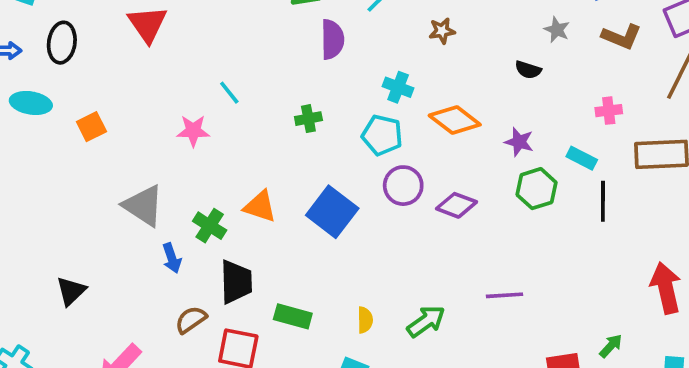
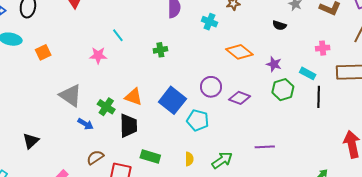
cyan cross: (398, 87) -> (209, 22), moved
cyan pentagon: (382, 135) -> (198, 120), moved
blue arrow: (172, 258) -> (85, 124), turned -42
black trapezoid: (236, 282) -> (128, 126), moved

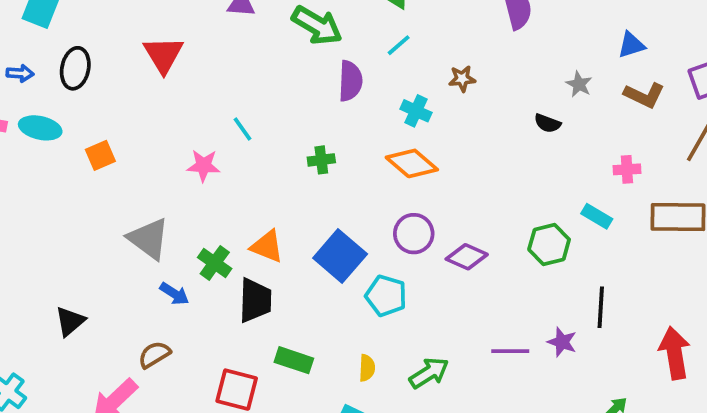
orange diamond: (239, 52) -> (412, 163), moved
purple star: (274, 64) -> (562, 342), moved
black line: (319, 97) -> (601, 307), moved
brown semicircle: (95, 157) -> (154, 355), moved

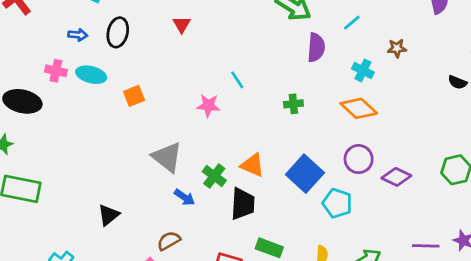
red triangle: (163, 55) -> (182, 24), size x0.6

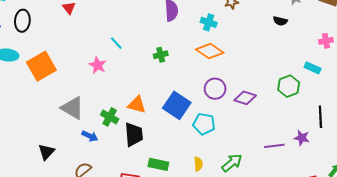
orange square: (134, 96) -> (41, 66), size x1.8
pink star: (208, 105) -> (98, 65), turned 30
black triangle: (109, 215) -> (46, 152), moved

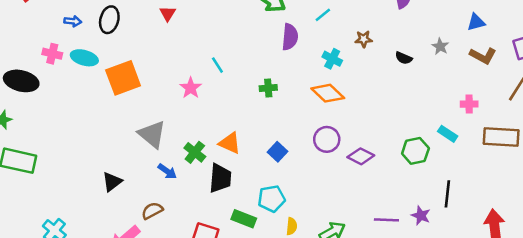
black semicircle: (280, 21) -> (404, 58), moved
blue square: (177, 105) -> (278, 152), size x0.6
cyan pentagon: (204, 124) -> (271, 199), moved, turned -30

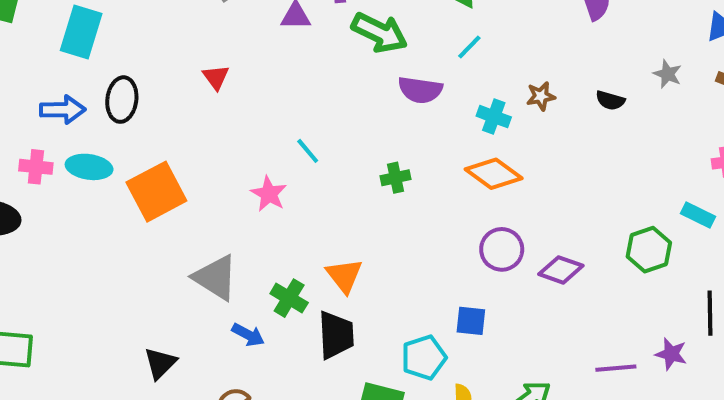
blue arrow: (73, 21) -> (63, 110), size x1.5
purple semicircle: (290, 37) -> (420, 90), turned 100
brown star: (364, 39) -> (541, 96), moved
orange triangle: (230, 143) -> (344, 276), turned 35
blue square: (278, 152) -> (471, 321), moved, turned -30

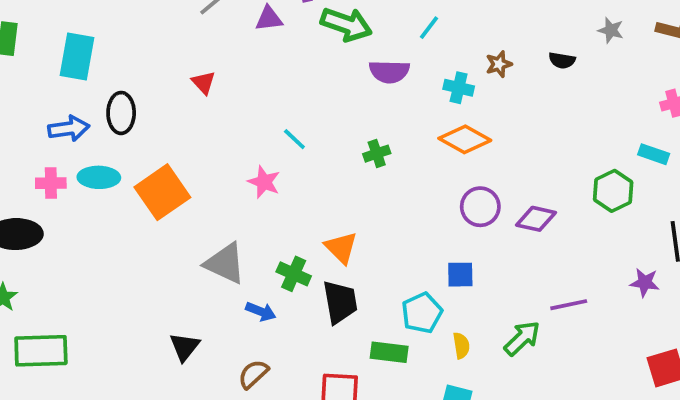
purple line: (616, 368) -> (569, 305), moved

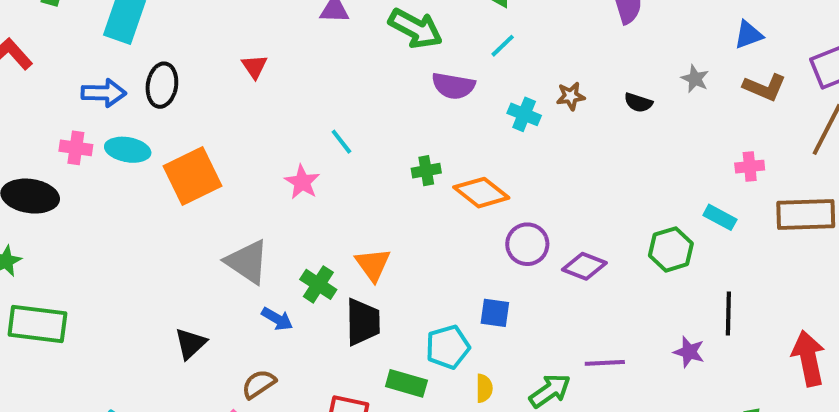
orange diamond: (465, 139) -> (481, 193), moved

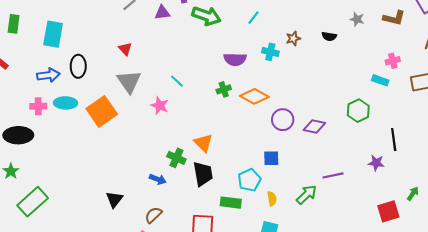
purple semicircle: (453, 86) -> (235, 59), moved
cyan rectangle: (720, 217) -> (380, 80), moved
gray triangle: (247, 262) -> (129, 82), moved, turned 30
green rectangle: (37, 324) -> (33, 202), turned -40

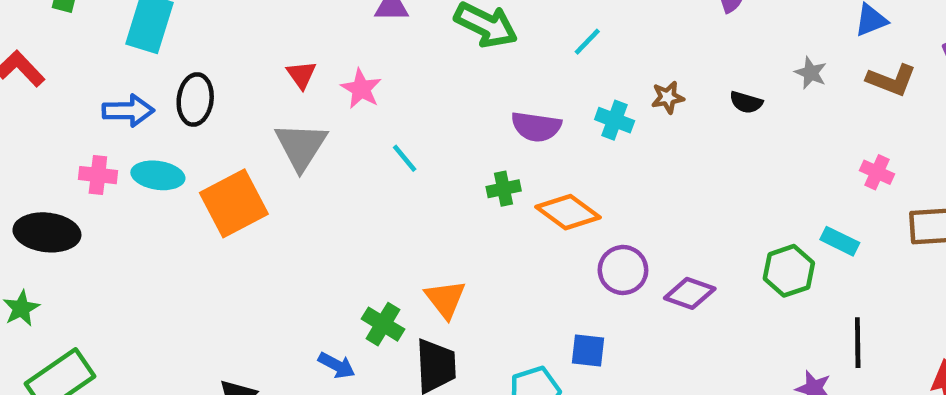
pink cross: (393, 61) -> (877, 172), turned 32
cyan rectangle: (380, 80) -> (840, 241), moved
pink star: (160, 106) -> (361, 89), moved

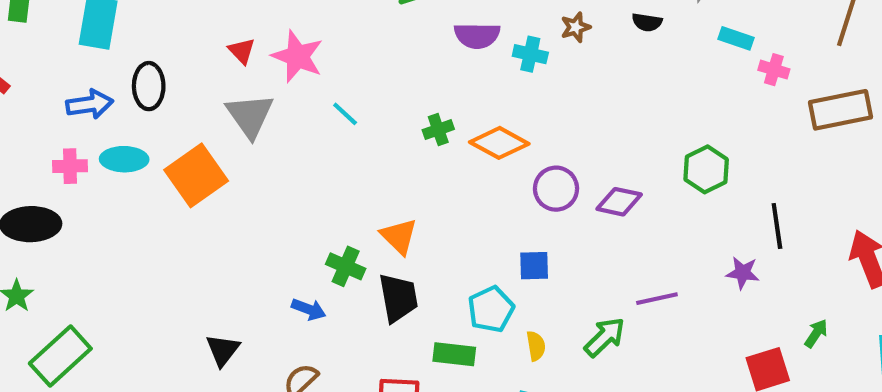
pink star: (361, 89) -> (297, 56), size x1.4
purple semicircle: (536, 127) -> (477, 36), moved
cyan rectangle: (840, 241) -> (736, 38), moved

